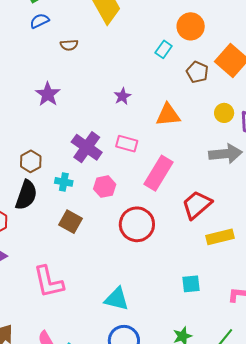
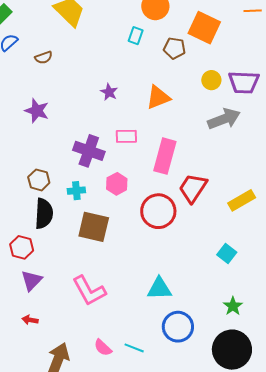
red trapezoid: (197, 205) -> (193, 188), moved
brown square: (70, 222) -> (94, 227), size x1.4
cyan square: (191, 284) -> (227, 253), turned -30

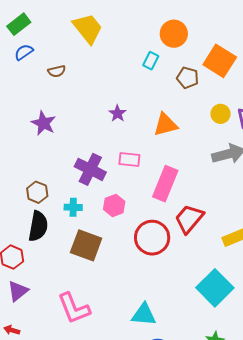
cyan square: (227, 253) -> (215, 288), size x1.8

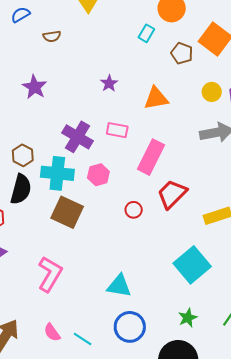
cyan cross: (73, 207) -> (57, 173), size x1.8
red circle: (152, 238) -> (134, 210), size x0.5
pink L-shape: (74, 308) -> (50, 274), turned -132

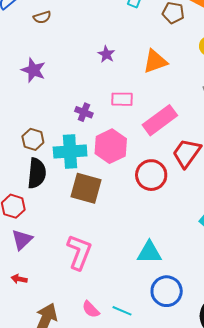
purple cross: (77, 137) -> (84, 112), size x0.6
pink rectangle: (151, 157) -> (160, 120), turned 36
pink hexagon: (98, 175) -> (111, 146), size x1.5
red circle: (134, 210) -> (151, 175), size x1.8

